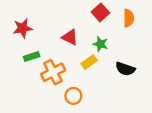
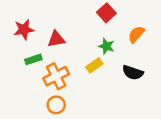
orange semicircle: (129, 18) -> (136, 34), moved, turned -138
red triangle: (70, 37) -> (56, 39), moved, turned -36
orange circle: (73, 96) -> (56, 105), moved

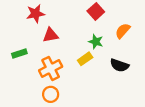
red star: (24, 30) -> (36, 14), moved
green rectangle: (33, 59) -> (19, 53), moved

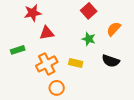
yellow rectangle: (85, 59) -> (76, 63), moved, turned 48
orange circle: (51, 94) -> (57, 88), moved

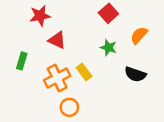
red triangle: (47, 33) -> (57, 40), turned 35
green rectangle: (18, 50) -> (22, 61), turned -56
yellow rectangle: (76, 63) -> (84, 72), moved, turned 40

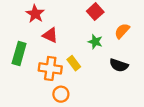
red star: (40, 16) -> (35, 14), turned -30
green rectangle: (22, 61) -> (19, 53), size x1.5
orange cross: (57, 78) -> (50, 68), turned 35

